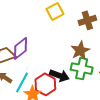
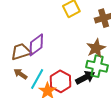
black arrow: (59, 76) -> (85, 78), moved, turned -48

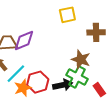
brown star: (96, 48) -> (81, 59), turned 30

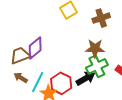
green cross: (77, 77) -> (97, 66), turned -35

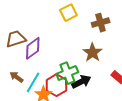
brown star: (95, 48) -> (92, 52), turned 30
brown trapezoid: (20, 55) -> (16, 39), moved
green cross: (97, 66) -> (67, 73), moved

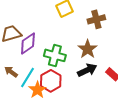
green cross: (67, 73) -> (55, 55), moved, turned 35
black arrow: (81, 82) -> (87, 70), moved

